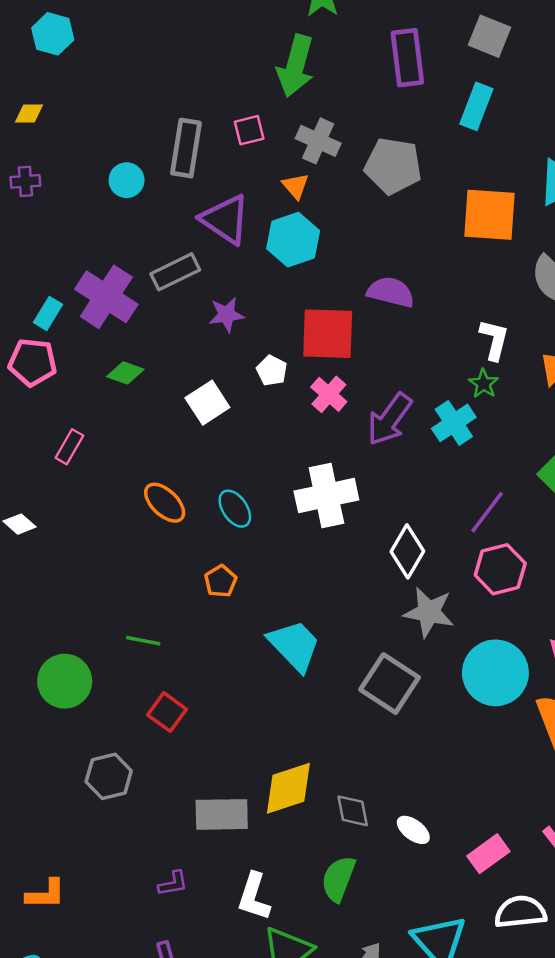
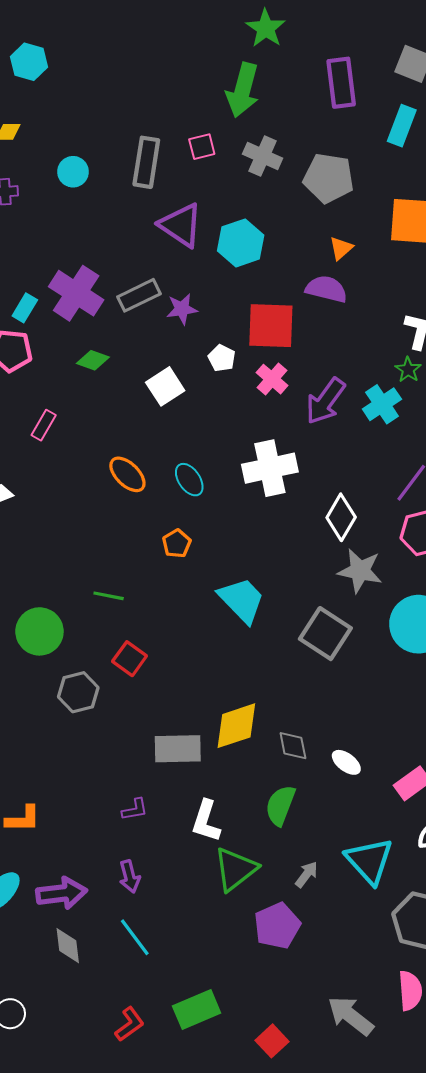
cyan circle: (127, 180) -> (73, 172), moved
orange triangle: (296, 186) -> (341, 248), moved, turned 30
gray rectangle: (175, 272) -> (139, 295), moved
gray hexagon: (109, 776) -> (78, 692), moved

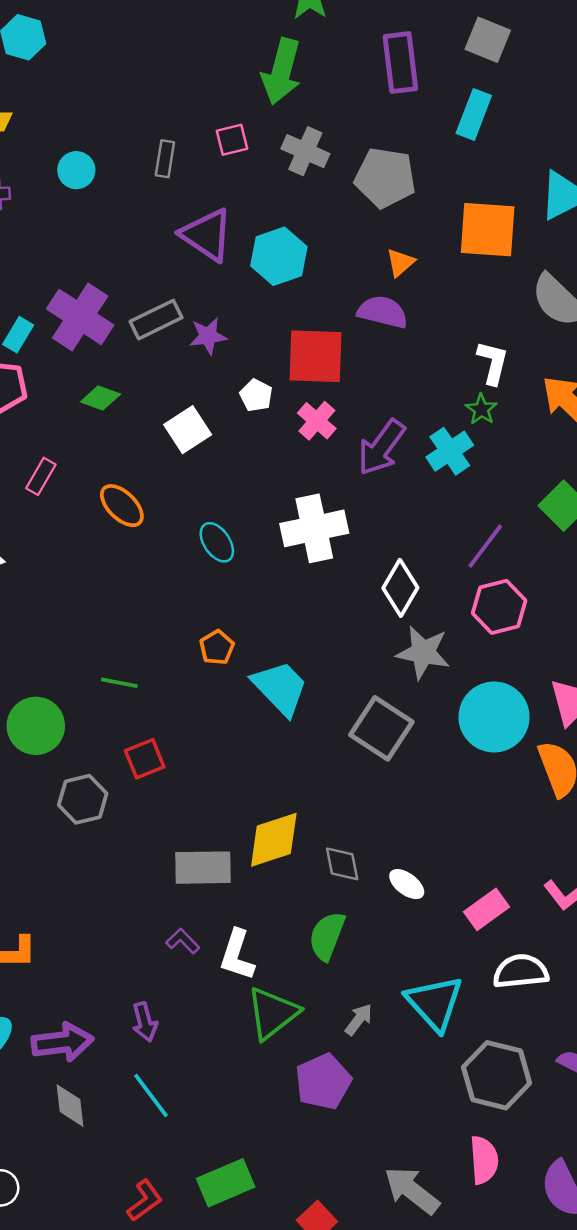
gray rectangle: (146, 162) -> (165, 159), size x0.6
orange ellipse: (127, 474) -> (122, 506), moved
orange pentagon: (177, 543) -> (217, 647), moved
red square: (130, 659) -> (145, 759), turned 32
purple L-shape: (135, 809) -> (183, 941), moved, turned -124

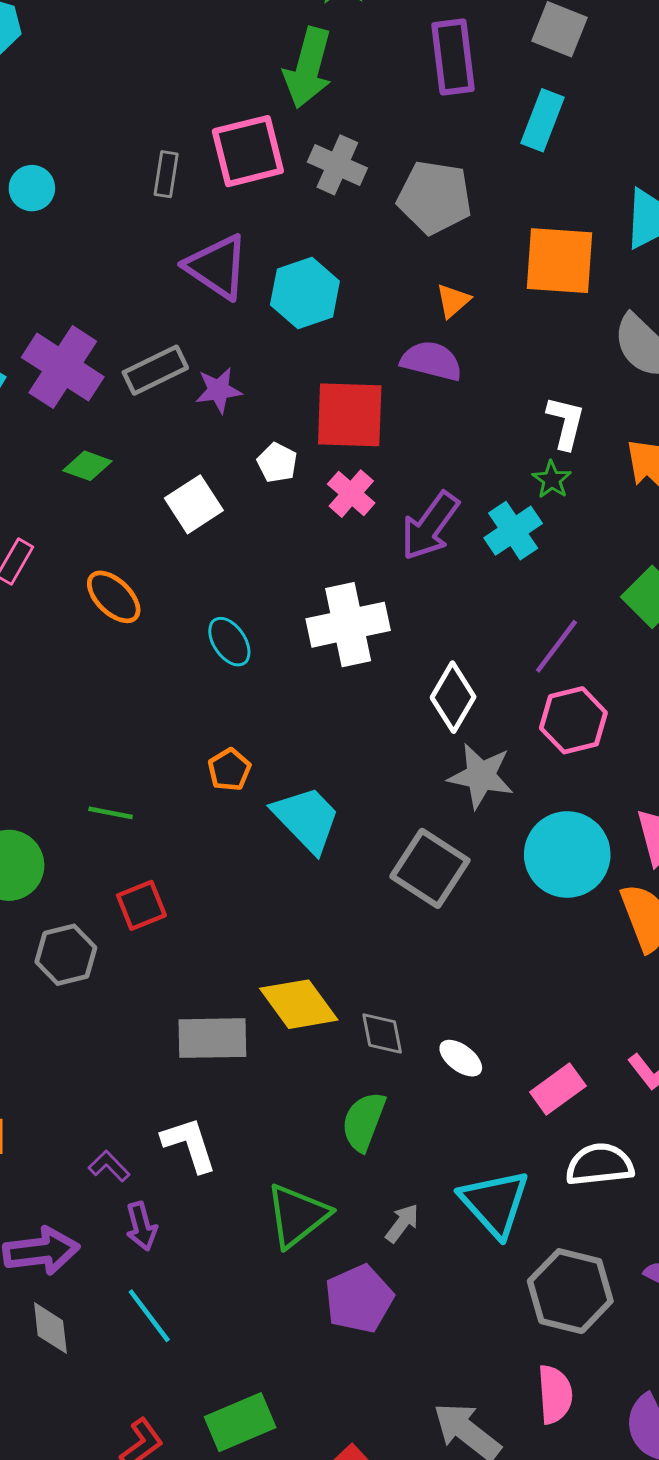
pink square: (232, 140) -> (248, 151), size x1.8
cyan circle: (76, 170) -> (32, 188), moved
yellow diamond: (274, 840) -> (299, 1004), turned 72
purple L-shape: (183, 941) -> (109, 1166), moved
white L-shape: (237, 955) -> (189, 1145), moved, turned 144

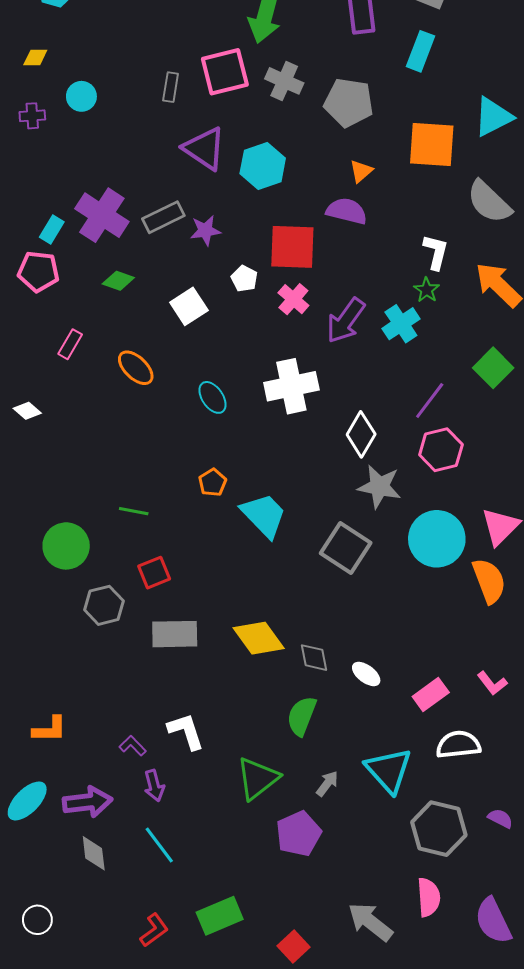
gray rectangle: (212, 1038) -> (175, 634), moved

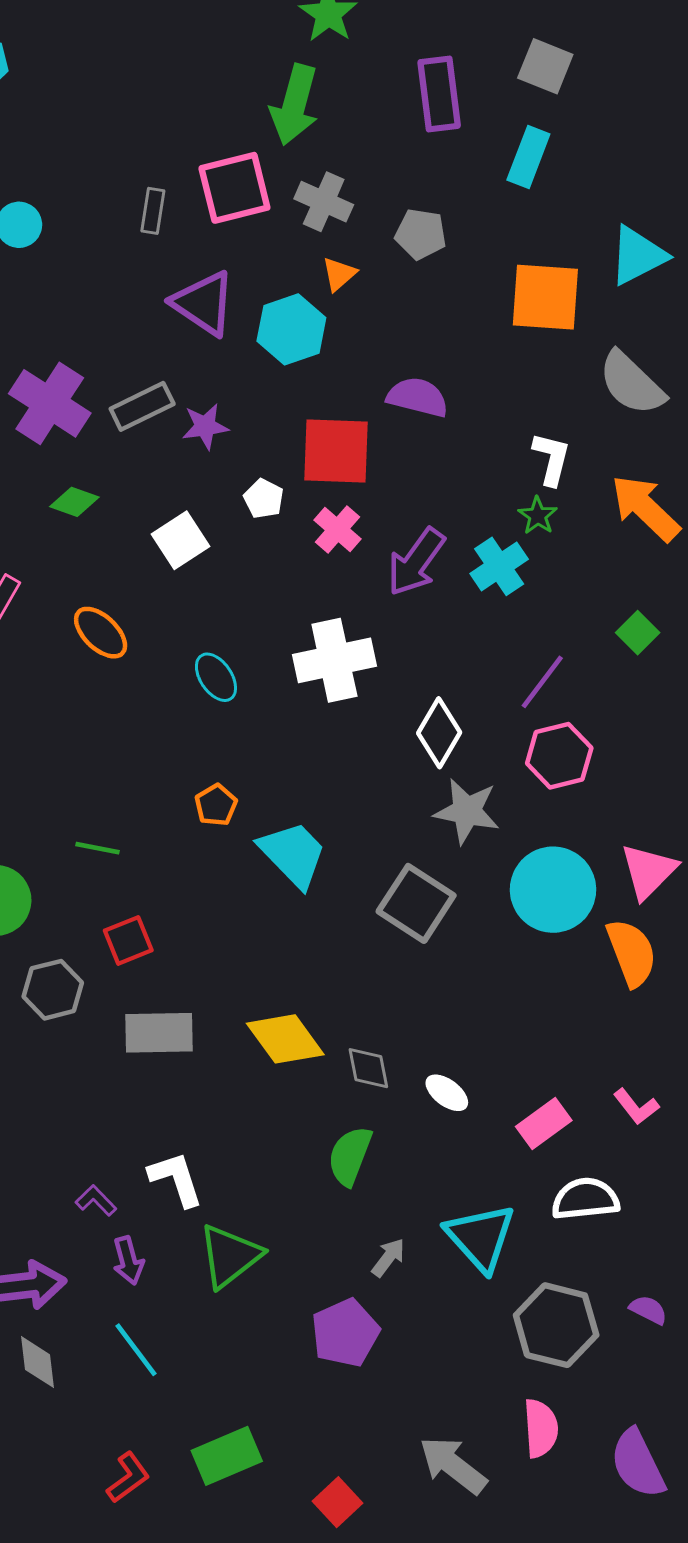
gray pentagon: (349, 102) -> (421, 234), size x0.7
orange triangle: (361, 171) -> (339, 274), moved
green square: (493, 368) -> (638, 633), size x0.7
green triangle: (258, 778) -> (230, 1256), moved

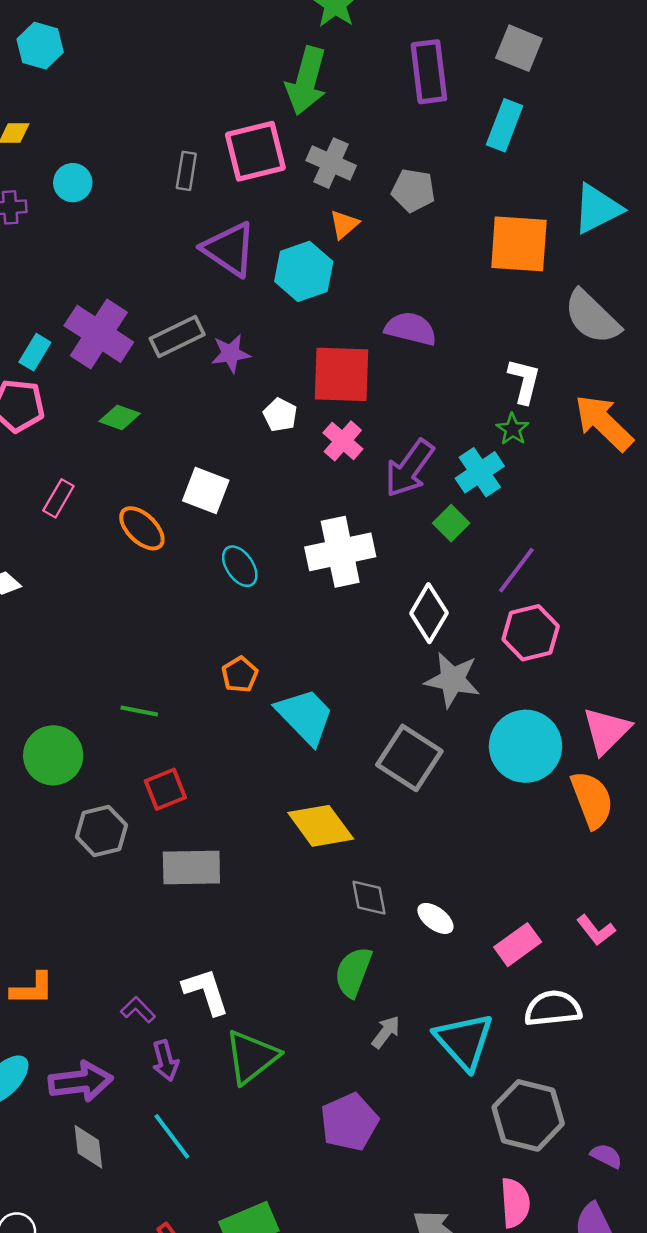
white square: (181, 540) -> (206, 491), moved, turned -36
green square: (638, 633) -> (451, 523), moved
yellow diamond: (285, 1039) -> (321, 826), moved
gray arrow: (388, 1257) -> (386, 1032), moved
purple semicircle: (648, 1310) -> (606, 1156), moved

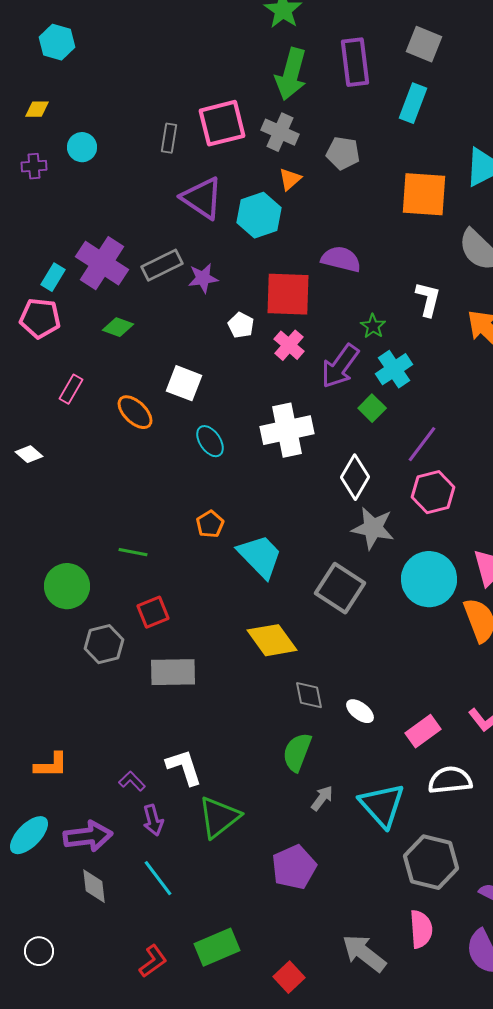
green arrow: (306, 81) -> (291, 74), moved
green star: (512, 429) -> (373, 326), moved

